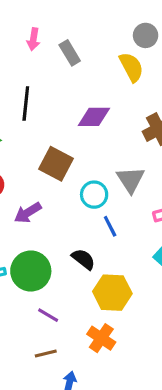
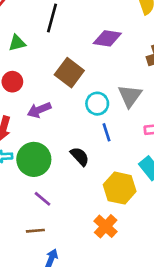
yellow hexagon: (112, 293) -> (120, 188), moved
orange cross: (101, 338) -> (106, 226), moved

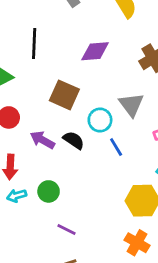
purple arrow: (39, 110) -> (42, 140), turned 65
black semicircle: (80, 156) -> (74, 140), moved
green circle: (34, 159) -> (49, 191), size x0.6

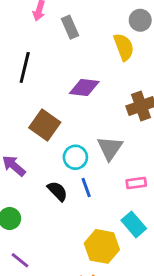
black semicircle: (74, 140) -> (57, 191), moved

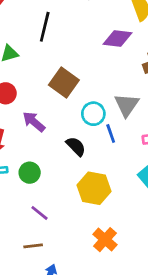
purple diamond: (84, 87) -> (118, 38), moved
blue line: (86, 188) -> (111, 134), moved
yellow hexagon: (102, 246) -> (94, 188), moved

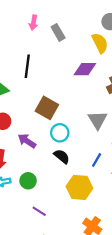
cyan circle: (93, 114) -> (60, 133), moved
blue line: (111, 134) -> (97, 160), moved, turned 56

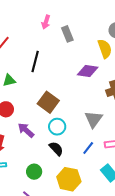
blue line: (97, 160) -> (88, 148), moved
green circle: (28, 181) -> (34, 172), moved

